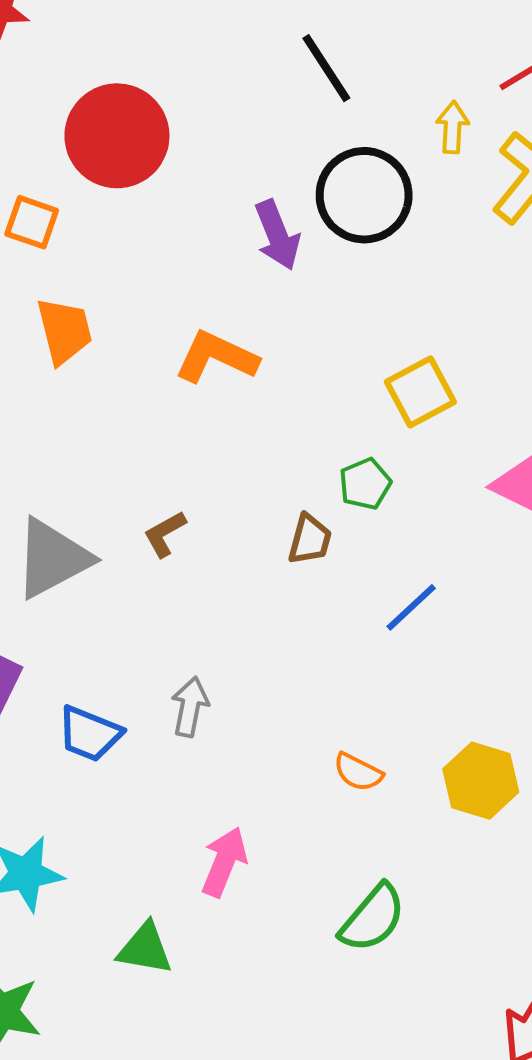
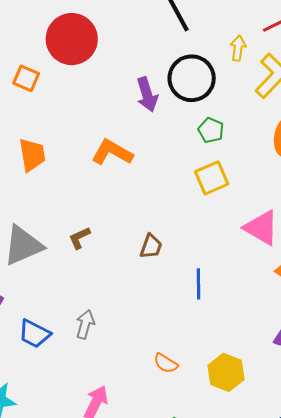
orange trapezoid: (64, 331) -> (32, 155), moved
green pentagon: (365, 484) -> (211, 130), moved, turned -30
blue line: (411, 607) -> (198, 284), turned -52

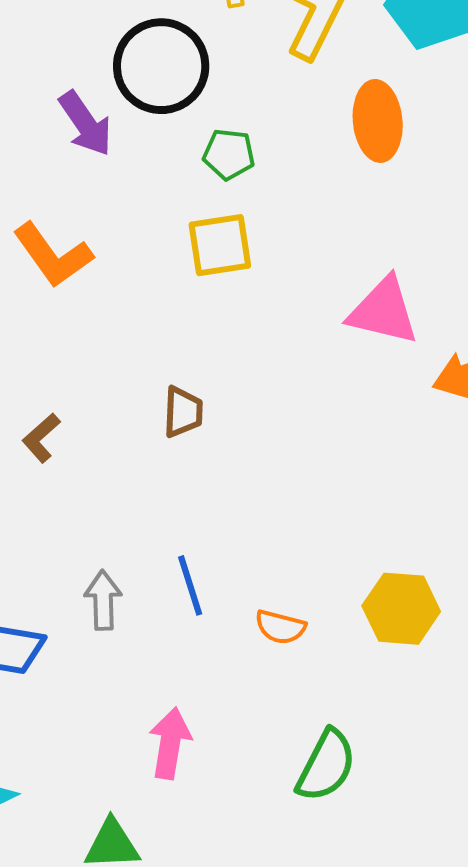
orange L-shape: (112, 152) -> (53, 255), turned -138
yellow square: (212, 178) -> (220, 245), moved, turned 32
blue line: (198, 284) -> (190, 585), moved

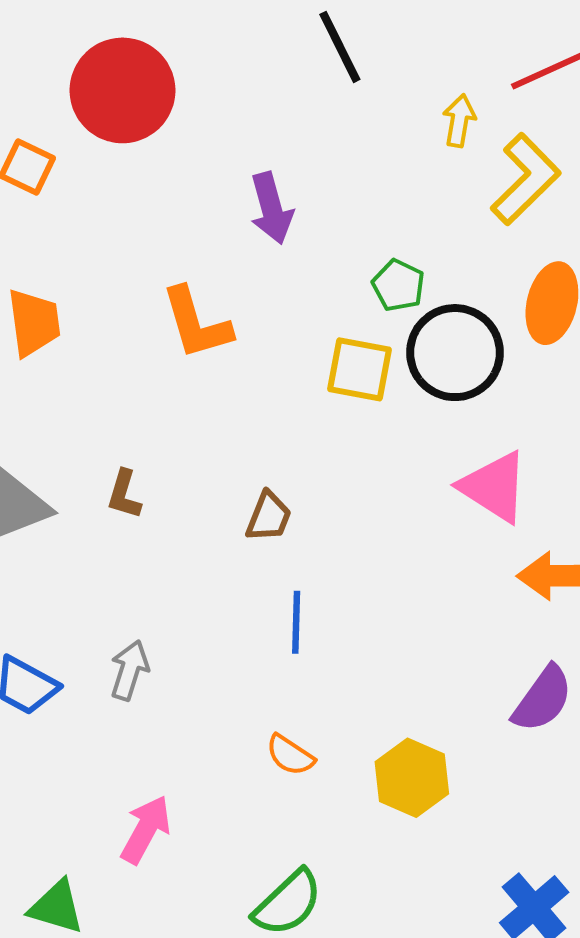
black circle: (161, 66) -> (455, 353), moved
brown L-shape: (41, 438) -> (124, 494), turned -51
blue line: (190, 585) -> (296, 622), moved

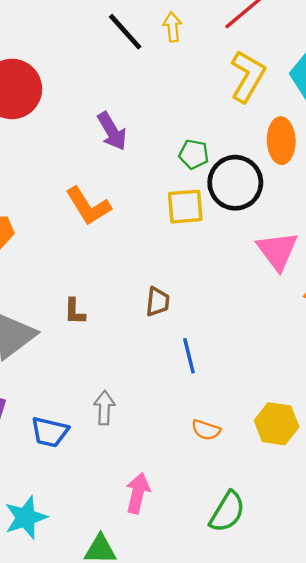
yellow arrow: (459, 121) -> (172, 27), moved
pink triangle: (494, 487) -> (277, 251), turned 36

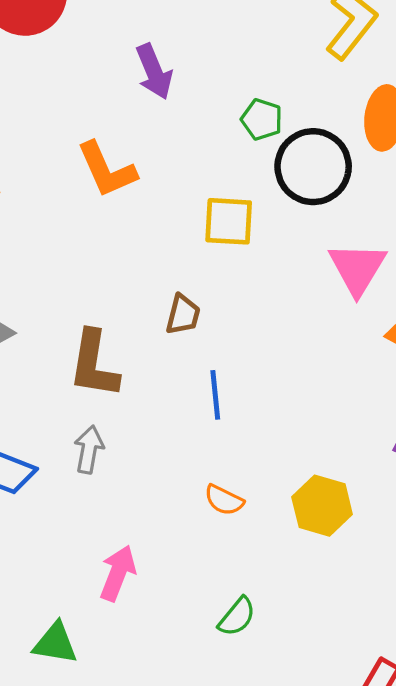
yellow square: (185, 207) -> (229, 221), moved
brown L-shape: (75, 311) -> (94, 364), moved, size x1.8
green semicircle: (227, 512) -> (237, 617), size x0.7

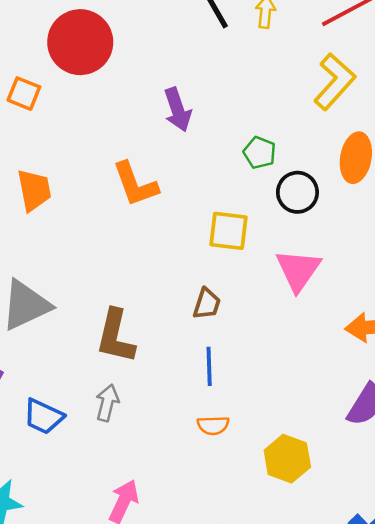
black circle: (313, 167) -> (297, 192), size x0.7
pink triangle: (357, 268) -> (298, 270), moved
brown trapezoid: (183, 315) -> (207, 304), moved
orange semicircle: (224, 500) -> (213, 425), moved, turned -32

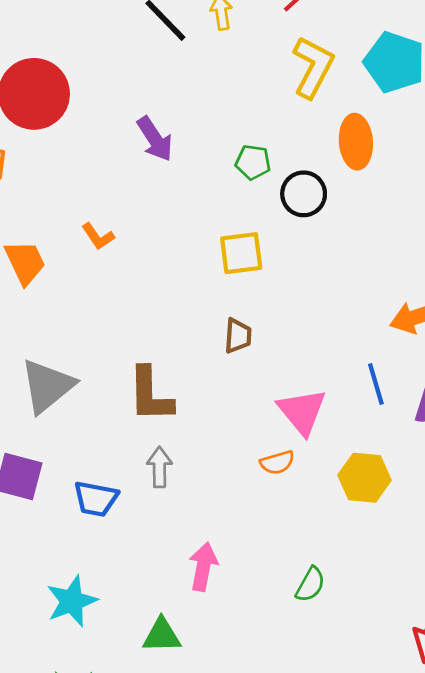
orange L-shape: (135, 184) -> (98, 236), moved, size x0.6
pink triangle: (298, 270) -> (302, 412), moved
blue line: (209, 366) -> (376, 384), moved

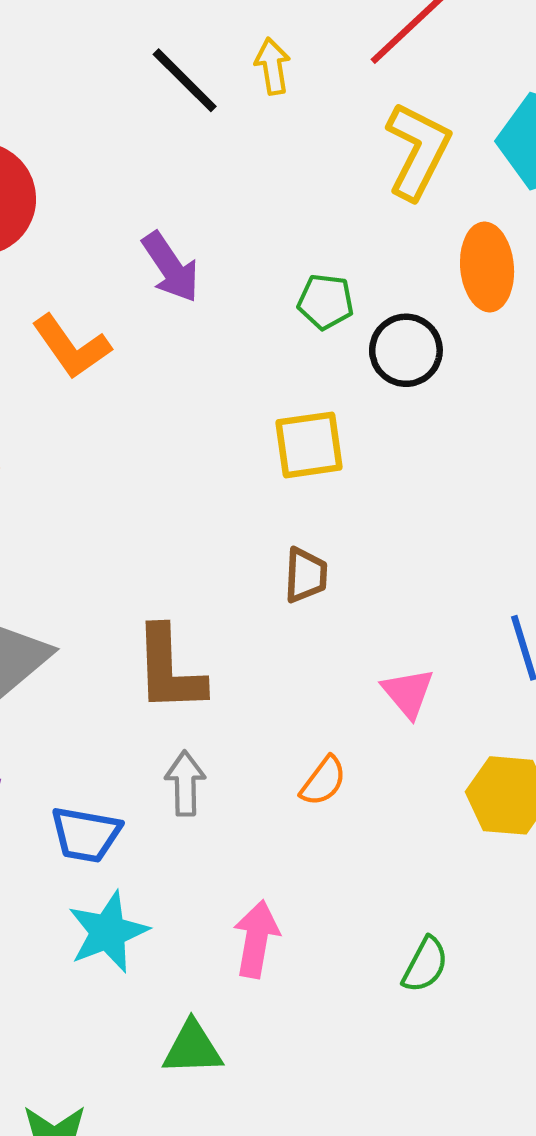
orange L-shape: (98, 236) -> (71, 347), moved, size x1.5
pink triangle: (302, 412) -> (408, 693), size x0.7
orange semicircle: (277, 462) -> (323, 781), moved, turned -36
cyan star: (72, 601) -> (108, 932), moved

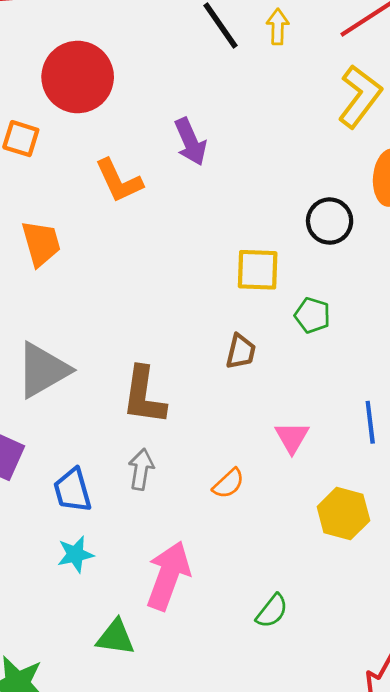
green pentagon: (326, 302) -> (312, 315), moved
blue trapezoid: (86, 834) -> (72, 490), turned 54
cyan star: (108, 932) -> (75, 554), size x0.7
pink arrow: (256, 939) -> (168, 576), size x1.4

